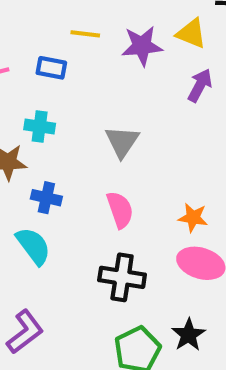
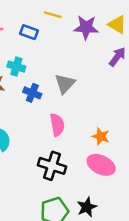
blue cross: (46, 198) -> (32, 93), moved

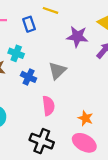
purple star: (86, 27) -> (77, 37), moved
blue rectangle: (29, 32) -> (29, 24), turned 48

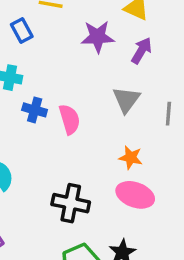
gray triangle: (57, 71) -> (126, 100), moved
pink semicircle: (48, 106) -> (70, 119), moved

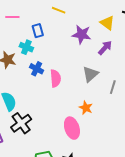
blue rectangle: (22, 30) -> (38, 31), moved
pink ellipse: (135, 195) -> (72, 128), moved, turned 40
black cross: (71, 203) -> (21, 123), moved, turned 30

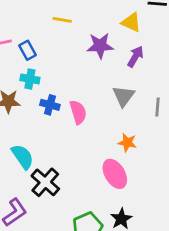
blue rectangle: (38, 31) -> (28, 50), moved

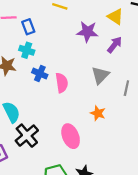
pink ellipse: (115, 174) -> (71, 136), moved

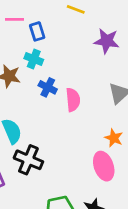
black cross: (27, 136) -> (28, 160), turned -30
pink ellipse: (71, 136) -> (104, 166), moved

